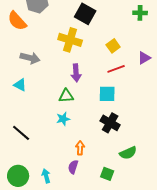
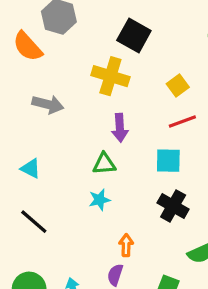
cyan triangle: (20, 85) -> (31, 168), moved

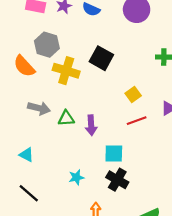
yellow cross: (110, 76) -> (66, 71), moved
cyan square: (168, 161) -> (114, 154), moved
green triangle: (104, 164) -> (66, 118), moved
black cross: (173, 206) -> (117, 180), moved

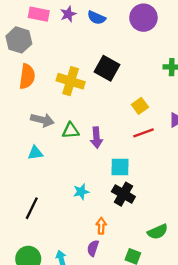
gray hexagon: (47, 45) -> (19, 40), moved
orange semicircle: (24, 66) -> (27, 76), turned -130
cyan triangle: (26, 155) -> (35, 153), moved, turned -35
black line: (29, 193) -> (32, 208), turned 75

